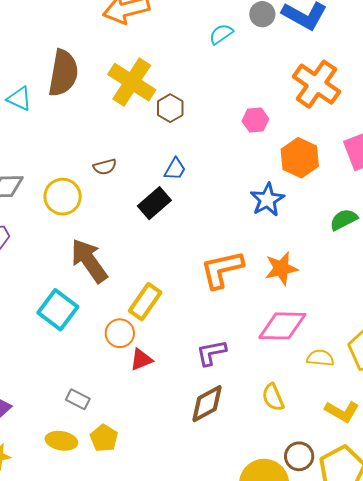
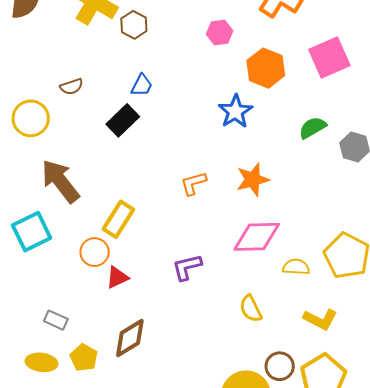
orange L-shape: (222, 269) -> (193, 183), size x0.6
cyan square: (58, 310) -> (32, 232), turned 30
brown diamond: (207, 404) -> (130, 338), moved

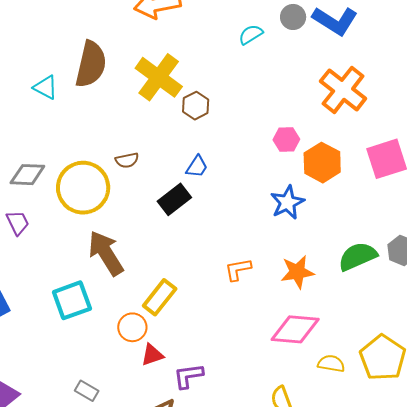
pink hexagon: (220, 33) -> (286, 140), moved
yellow circle: (31, 118) -> (83, 188), size x1.4
green semicircle: (313, 128) -> (358, 256), moved, size x1.4
purple L-shape: (187, 267) -> (188, 376), moved

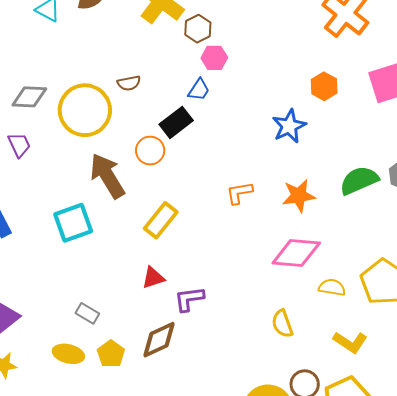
pink hexagon: (286, 140) -> (214, 58), moved
orange hexagon: (322, 163) -> (324, 86), size x0.7
orange circle: (132, 327) -> (150, 151), moved

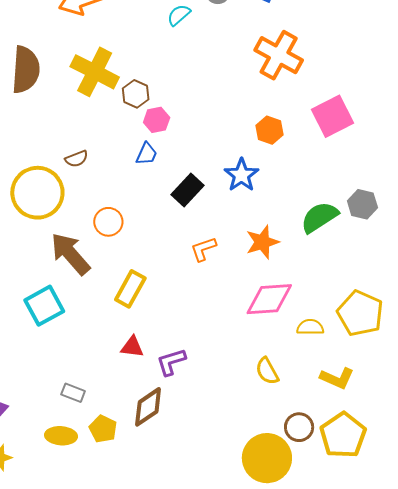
black rectangle: (176, 122) -> (187, 190), moved
red triangle: (153, 278) -> (132, 347), turned 35

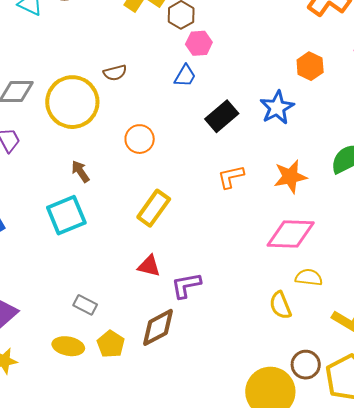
brown arrow: (70, 254) -> (80, 171), moved, size x0.5
yellow semicircle: (310, 327) -> (309, 277), moved

